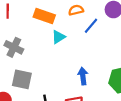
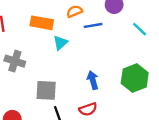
blue line: (91, 26) -> (93, 25), turned 49
gray square: (22, 79) -> (46, 90), moved

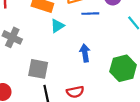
blue arrow: (93, 80) -> (85, 53), moved

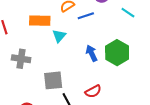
green hexagon: (123, 68) -> (117, 53), moved

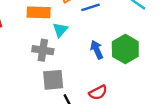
gray cross: (21, 59) -> (43, 50), moved

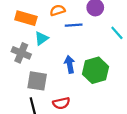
gray square: (53, 80) -> (37, 81), moved

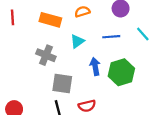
blue line: (74, 25) -> (111, 37), moved
cyan triangle: (41, 38) -> (77, 41), moved

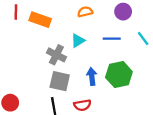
orange rectangle: (50, 20) -> (40, 20), moved
gray cross: (46, 55) -> (56, 55), moved
blue arrow: (95, 66) -> (92, 77), moved

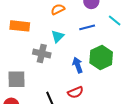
gray square: (60, 81) -> (16, 79), moved

